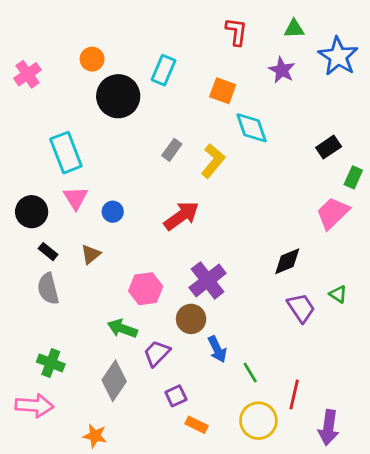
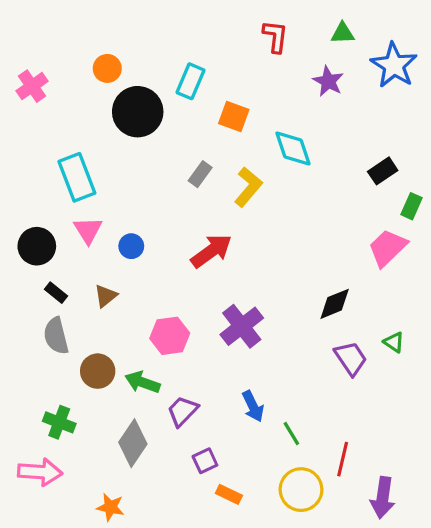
orange square: (223, 91) -> (234, 116), moved
brown circle: (191, 319) -> (98, 371), moved

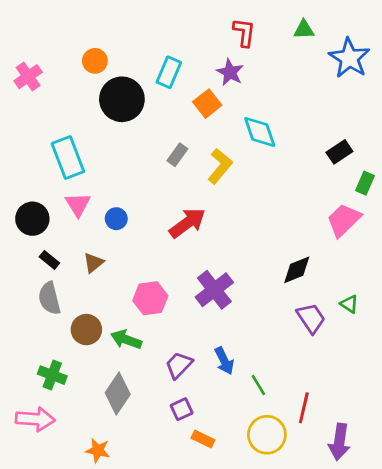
purple star: (328, 81) -> (230, 72), moved
orange square: (234, 116) -> (207, 104), turned 32
purple trapezoid: (183, 411) -> (179, 365), moved

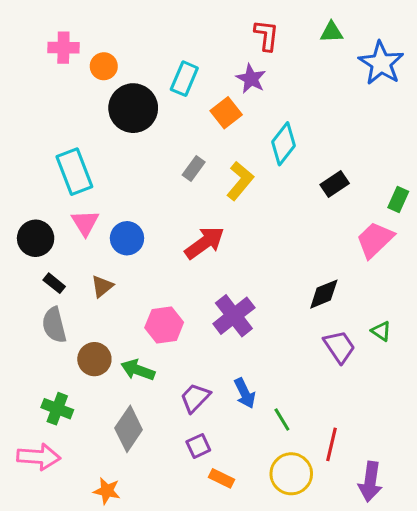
pink cross: (28, 77) -> (63, 48), moved, turned 36
cyan diamond: (260, 132) -> (284, 144), turned 57
black rectangle: (339, 152) -> (335, 184), moved
blue circle: (116, 219) -> (127, 238), size x1.4

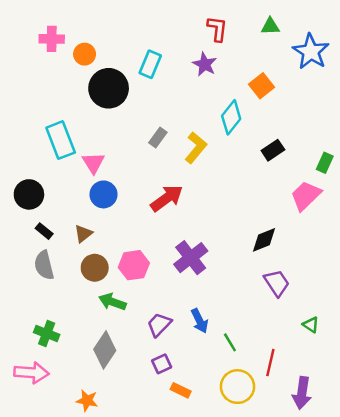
orange square: (226, 113) -> (262, 86), moved
pink triangle: (85, 223) -> (93, 163), moved
green triangle: (381, 331) -> (311, 325), moved
brown circle: (94, 359) -> (95, 268), moved

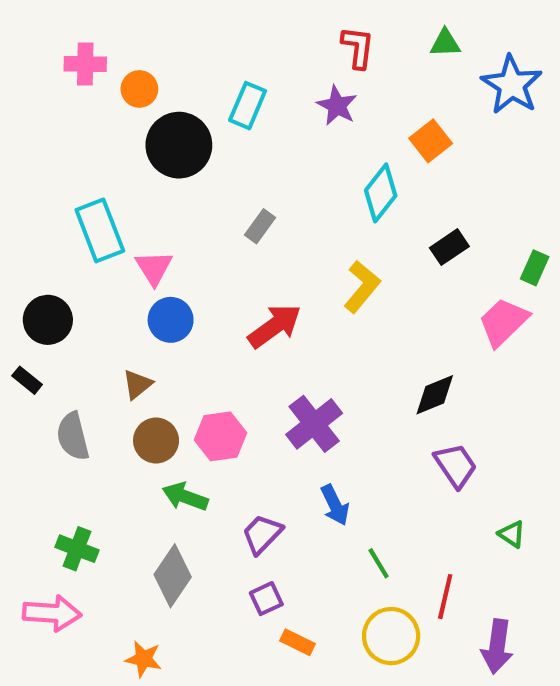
yellow L-shape: (196, 148) -> (362, 287), moved
black rectangle: (44, 231) -> (27, 380), moved
blue arrow: (200, 321) -> (335, 505), moved

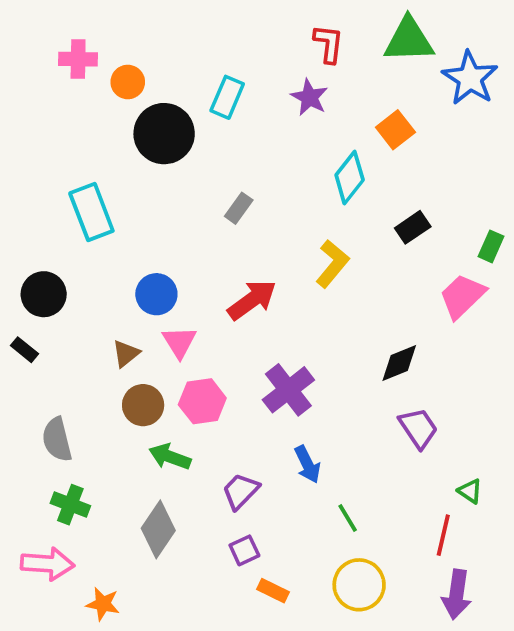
green triangle: (445, 43) -> (409, 40), size x1.8
pink triangle: (154, 268) -> (179, 342), moved
gray semicircle: (73, 436) -> (57, 440), moved
red line: (445, 597) -> (443, 535), moved
orange star: (144, 659) -> (103, 604), moved

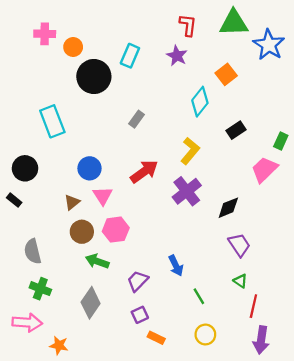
purple cross: (288, 390) -> (187, 191), moved
green triangle: (470, 491) -> (240, 281), moved
yellow circle: (359, 585) -> (205, 334), size x0.7

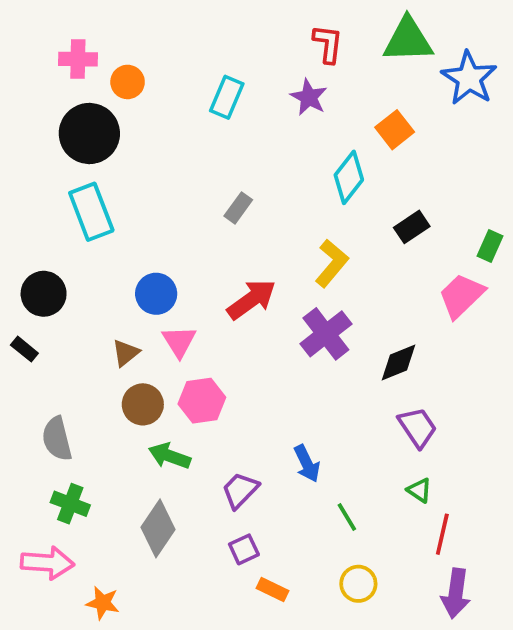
black circle: (94, 77) -> (89, 133), moved

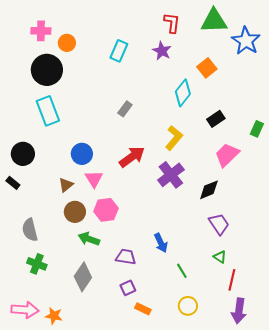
pink trapezoid: (461, 296) -> (227, 155), moved
purple trapezoid: (240, 490) -> (126, 257), turned 55
pink arrow: (47, 563) -> (25, 310), moved

